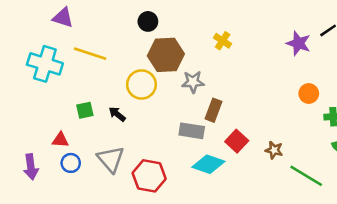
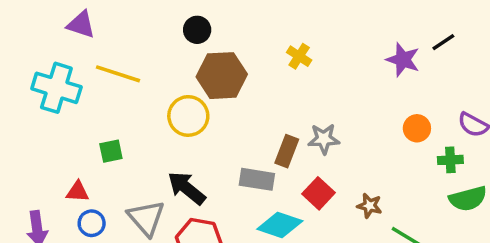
gray star: (193, 82) -> (324, 139), moved
black arrow: (117, 114) -> (187, 188), moved, size x1.6

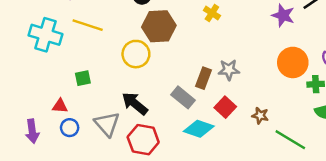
orange circle: (417, 128) -> (293, 62), size x1.6
gray rectangle: (257, 179) -> (183, 97), turned 30

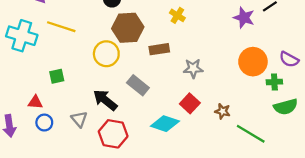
brown rectangle: (203, 78) -> (159, 49), moved, turned 60
gray rectangle: (183, 97) -> (138, 85), moved
gray triangle: (107, 124) -> (79, 119), size x0.7

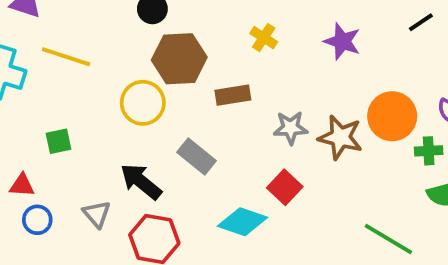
purple star: (244, 18) -> (342, 41), moved
brown star: (223, 111) -> (340, 137), moved, size x1.6

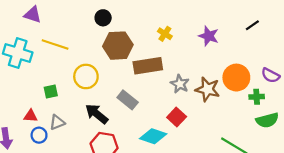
brown rectangle: (233, 95) -> (148, 66), size x1.5
yellow circle: (143, 103) -> (86, 76), moved
gray star: (291, 128) -> (180, 84), turned 30
gray triangle: (97, 214) -> (57, 122), moved, turned 49

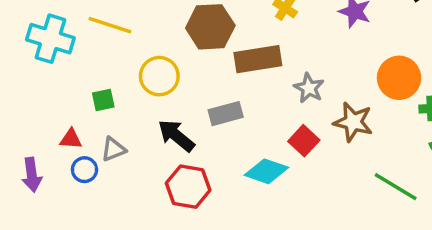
brown star: (208, 89) -> (353, 122), moved
gray rectangle: (128, 100) -> (226, 114), turned -54

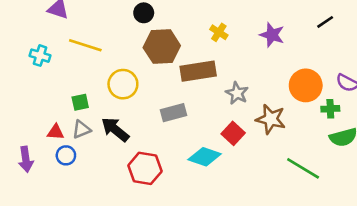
cyan cross: (50, 39) -> (40, 56), size x0.6
black arrow: (176, 136) -> (115, 129), moved
gray triangle: (113, 149) -> (81, 129), moved

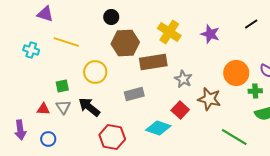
yellow cross: (219, 32) -> (169, 32), size x1.6
gray triangle: (81, 129) -> (63, 107), turned -42
blue circle: (66, 155) -> (48, 139), moved

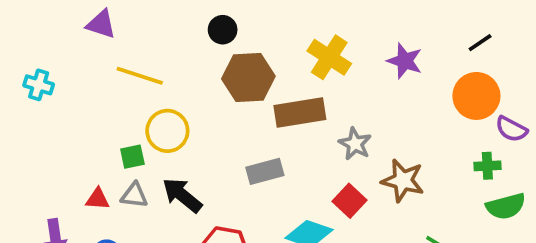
cyan cross: (31, 50) -> (39, 85), moved
yellow circle: (95, 72) -> (167, 131), moved
orange circle: (236, 73) -> (476, 96), moved
gray triangle: (63, 107) -> (134, 195), turned -49

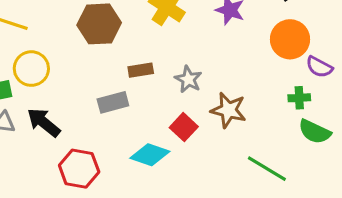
brown rectangle: (300, 112) -> (141, 70), moved, size x0.6
green semicircle: (506, 206) -> (315, 132), turned 40

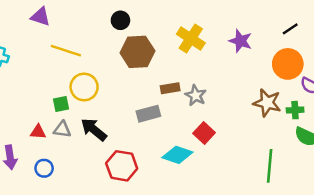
gray star: (188, 79) -> (196, 95), moved
brown star: (228, 110) -> (267, 103), moved
green line: (267, 169) -> (270, 166), turned 64

